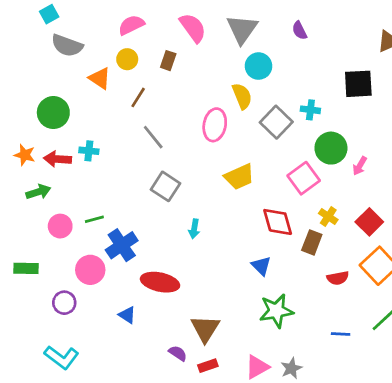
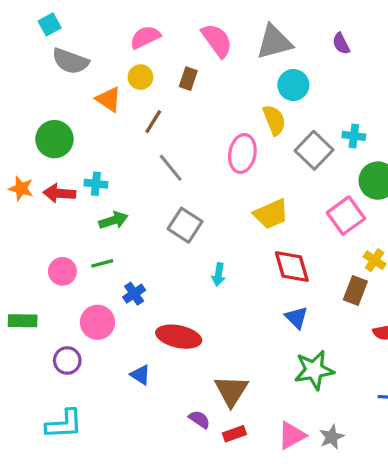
gray triangle: (242, 29) -> (274, 42), turned 40
green arrow: (38, 192) -> (113, 220), moved
red diamond: (278, 222) -> (292, 267), moved
blue cross: (122, 245) -> (134, 294), size x0.6
cyan L-shape: (62, 357) -> (64, 424), turned -40

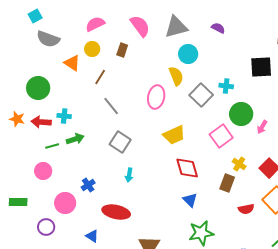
purple semicircle: (341, 44) -> (218, 28), turned 144
green line: (102, 263) -> (52, 146), moved
cyan arrow: (218, 275) -> (129, 175), moved

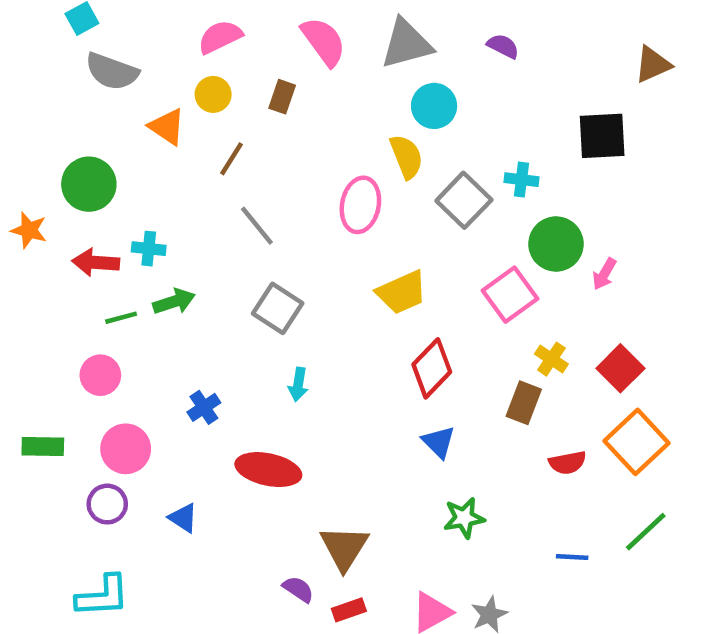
orange star: (17, 119) -> (29, 230), moved
red diamond: (187, 168) -> (432, 368), turned 60
pink circle: (65, 203) -> (126, 449), moved
green star: (201, 233) -> (464, 518), size x0.7
blue triangle: (92, 236) -> (183, 518), moved

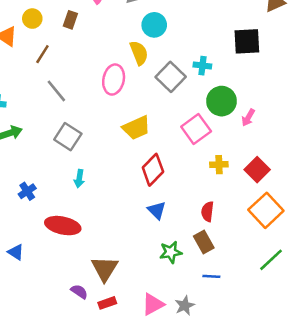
yellow cross: (551, 359) -> (219, 165), turned -36
brown rectangle: (524, 403) -> (204, 242), moved, turned -50
red semicircle: (568, 463) -> (208, 212), moved, turned 108
blue line: (572, 557) -> (211, 276), moved

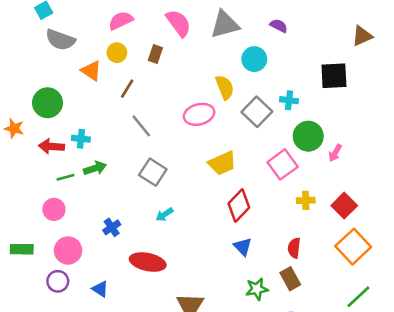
cyan circle: (154, 25) -> (254, 59), moved
pink ellipse: (114, 79) -> (199, 114), turned 64
cyan arrow: (79, 179) -> (164, 215), turned 48

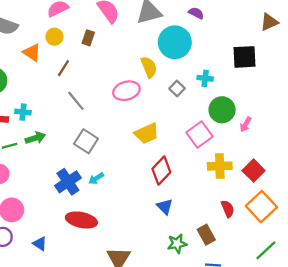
cyan circle: (254, 59) -> (175, 42), size x1.5
gray square: (257, 112) -> (177, 88), size x0.6
yellow cross: (306, 200) -> (220, 166), size x1.5
blue cross: (112, 227) -> (68, 182), moved, size x1.6
red semicircle: (294, 248) -> (228, 209), moved, turned 150

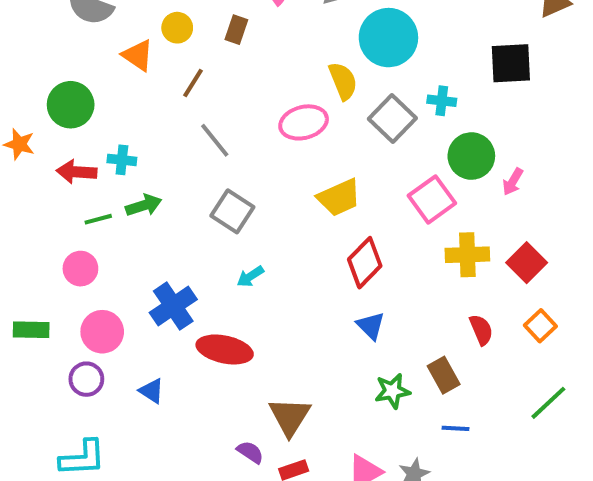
gray square: (177, 88) -> (392, 119), size x1.6
blue cross: (68, 182) -> (173, 306), moved
orange square: (261, 207) -> (540, 326), size x0.6

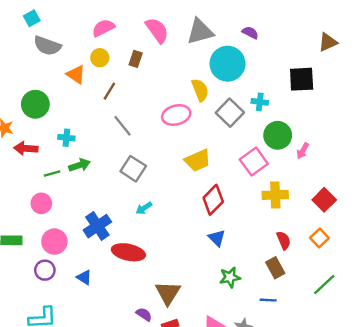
red arrow: (77, 172) -> (26, 148), moved
red square: (527, 263) -> (324, 200), moved
brown rectangle: (444, 375) -> (275, 268), moved

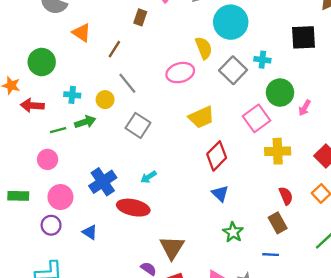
yellow circle: (100, 58) -> (105, 100), moved
cyan arrow: (144, 208) -> (149, 177), moved
green star: (230, 277) -> (233, 232), turned -30

